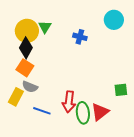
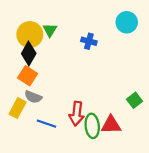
green square: (121, 90) -> (135, 100), turned -32
red triangle: (100, 112) -> (111, 125), turned 36

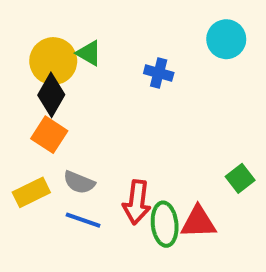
green triangle: (50, 30) -> (89, 53), turned -32
gray semicircle: (33, 97) -> (79, 182), moved
yellow rectangle: (18, 108) -> (31, 192), turned 36

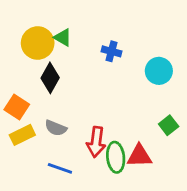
cyan circle: (226, 39) -> (159, 71), moved
black diamond: (51, 95) -> (50, 78), moved
orange square: (49, 135) -> (17, 107), moved
blue line: (83, 220) -> (60, 168), moved

